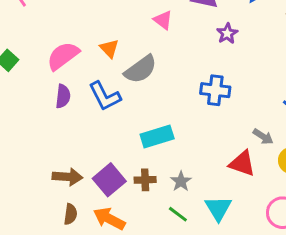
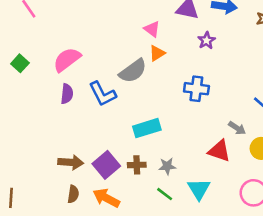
orange triangle: (109, 48) -> (157, 53), moved, turned 42
gray star: (181, 181) -> (167, 166), turned 30

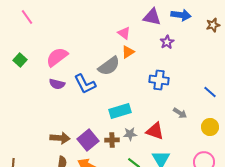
purple semicircle: (67, 94) -> (57, 84), turned 98
gray arrow: (237, 128) -> (180, 113), moved
red triangle: (219, 151) -> (155, 131), moved
gray star: (167, 166) -> (130, 134), moved

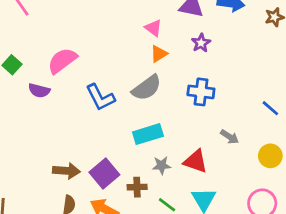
purple star: (167, 42) -> (201, 43), moved
gray semicircle: (109, 66) -> (147, 88), moved
purple semicircle: (57, 84) -> (39, 91), moved
brown cross: (112, 140) -> (137, 187), moved

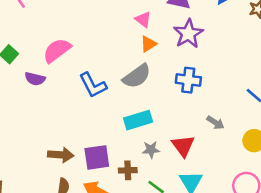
purple star: (201, 43) -> (188, 34), size x1.6
red triangle: (196, 161) -> (183, 146), turned 35
purple square: (104, 174) -> (97, 157), turned 32

